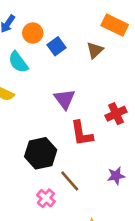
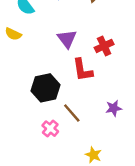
red cross: (116, 114) -> (104, 46), moved

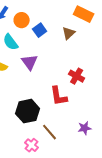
purple triangle: (67, 39) -> (30, 62), moved
red cross: (104, 46) -> (77, 76), turned -35

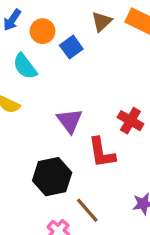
brown triangle: (69, 33) -> (102, 22), moved
purple triangle: (30, 62) -> (70, 121), moved

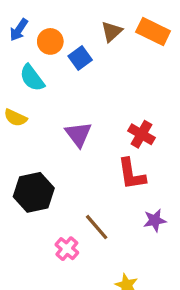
red L-shape: (102, 153) -> (131, 174), moved
black hexagon: (52, 177) -> (34, 192), moved

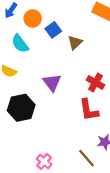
brown triangle: (112, 31) -> (75, 42), moved
black hexagon: (34, 192) -> (21, 108), moved
brown line: (97, 227) -> (86, 158), moved

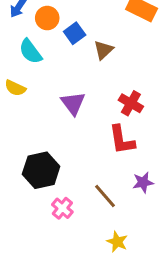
black hexagon: (21, 108) -> (41, 170), moved
brown line: (86, 158) -> (105, 196), moved

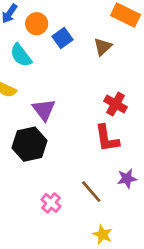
brown triangle: (103, 50) -> (103, 47), moved
purple triangle: (73, 103) -> (44, 110), moved
black hexagon: (41, 170) -> (29, 144), moved

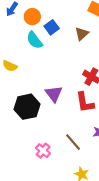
cyan semicircle: (21, 55) -> (34, 40), moved
purple triangle: (44, 110) -> (54, 94), moved

